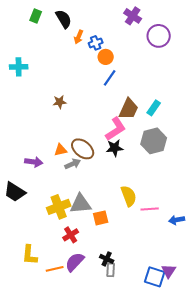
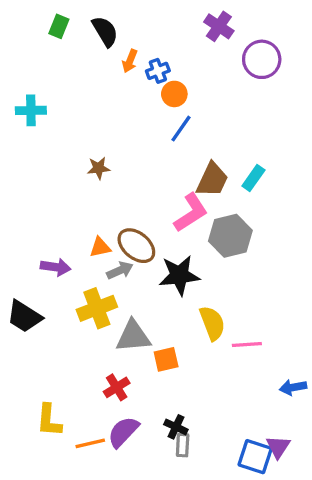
gray hexagon: (154, 141) -> (230, 236), moved
black star: (115, 148) -> (179, 275), moved, size x1.4
yellow cross: (59, 207) -> (97, 308), moved
blue arrow: (177, 220) -> (293, 387), moved

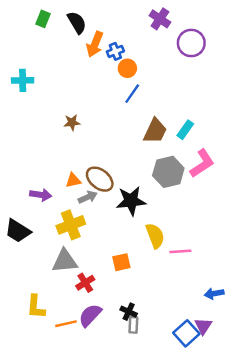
orange arrow: (130, 61) -> (95, 44), size x1.5
pink L-shape: (191, 213) -> (202, 163), moved
gray triangle: (133, 336) -> (65, 261), moved
blue arrow: (293, 387) -> (214, 294), moved
blue square: (255, 457) -> (186, 333), turned 30

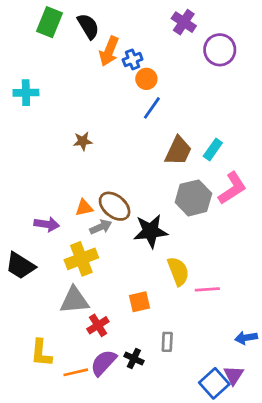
green rectangle: (43, 19) -> (49, 22), size x1.5
black cross: (129, 312) -> (134, 358), moved
gray rectangle: (133, 325) -> (167, 342), moved

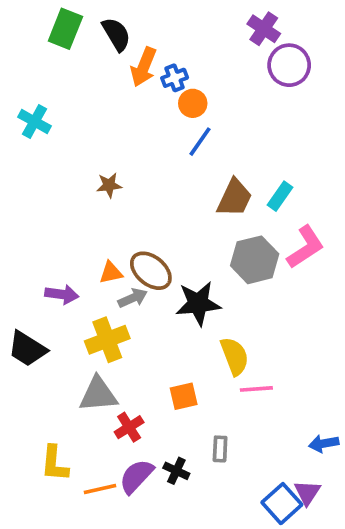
purple cross: (184, 22) -> (264, 29), moved
cyan cross: (26, 93) -> (34, 122), turned 30
pink line: (207, 289) -> (256, 389), moved

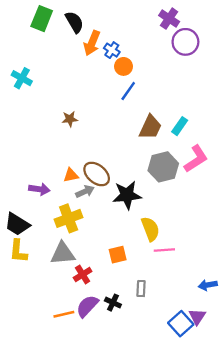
blue cross: (175, 78) -> (112, 50), turned -35
yellow L-shape: (54, 464) -> (18, 251), moved

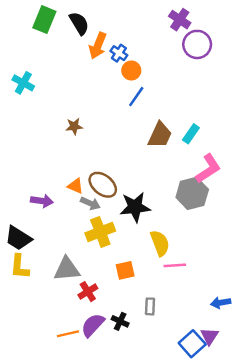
gray hexagon: (163, 167) -> (192, 193), moved
orange triangle: (71, 175) -> (75, 186), turned 35
gray arrow: (85, 192) -> (90, 203), turned 48
yellow cross: (69, 218) -> (100, 232), moved

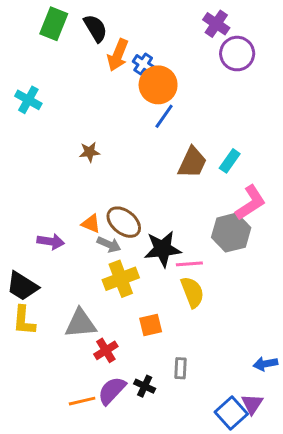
orange circle: (131, 70) -> (158, 85), size x1.6
pink line: (175, 265) -> (189, 264), moved

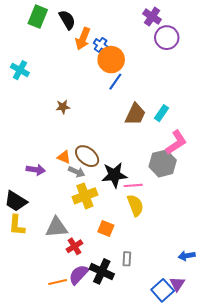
orange square: (151, 325) -> (106, 228), turned 35
black cross: (145, 386) -> (102, 271), size x1.6

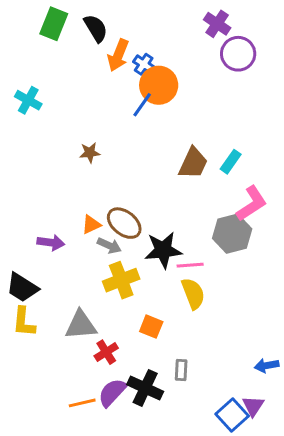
blue line: (115, 82) -> (142, 105), moved
orange triangle: (64, 157) -> (91, 225), turned -48

